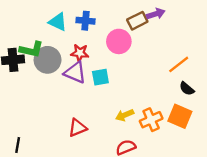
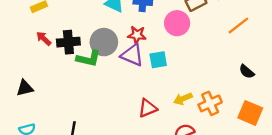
green L-shape: (31, 49) -> (89, 59), moved
orange line: (179, 64) -> (238, 26), moved
orange square: (180, 116) -> (250, 113), moved
red triangle: (77, 128) -> (148, 108), moved

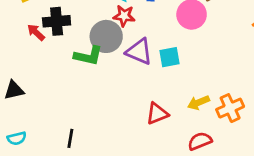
red star: (137, 35) -> (124, 16), moved
black cross: (68, 42) -> (57, 21), moved

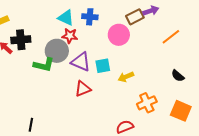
yellow arrow: (198, 103) -> (126, 77), moved
red triangle: (157, 114) -> (83, 89), moved

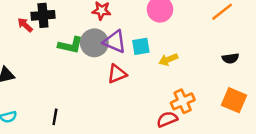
gray circle: (57, 51) -> (94, 43), moved
black semicircle: (178, 76) -> (230, 58), turned -48
orange cross: (147, 103) -> (183, 101), moved

